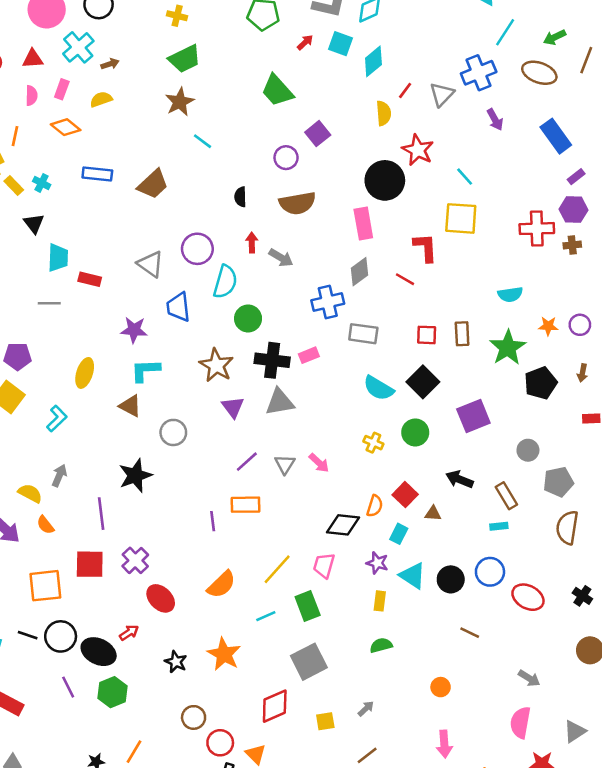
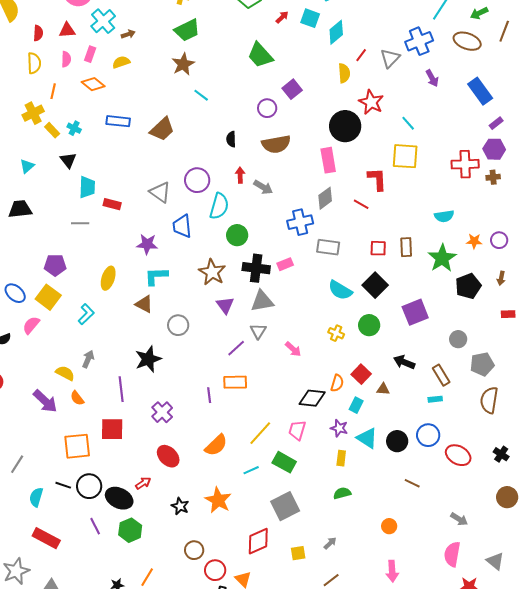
gray triangle: (285, 464) -> (258, 331), moved
purple cross: (135, 560) -> (162, 412), moved
green rectangle: (308, 606) -> (284, 462), turned -40
gray triangle: (575, 731) -> (495, 561), turned -48

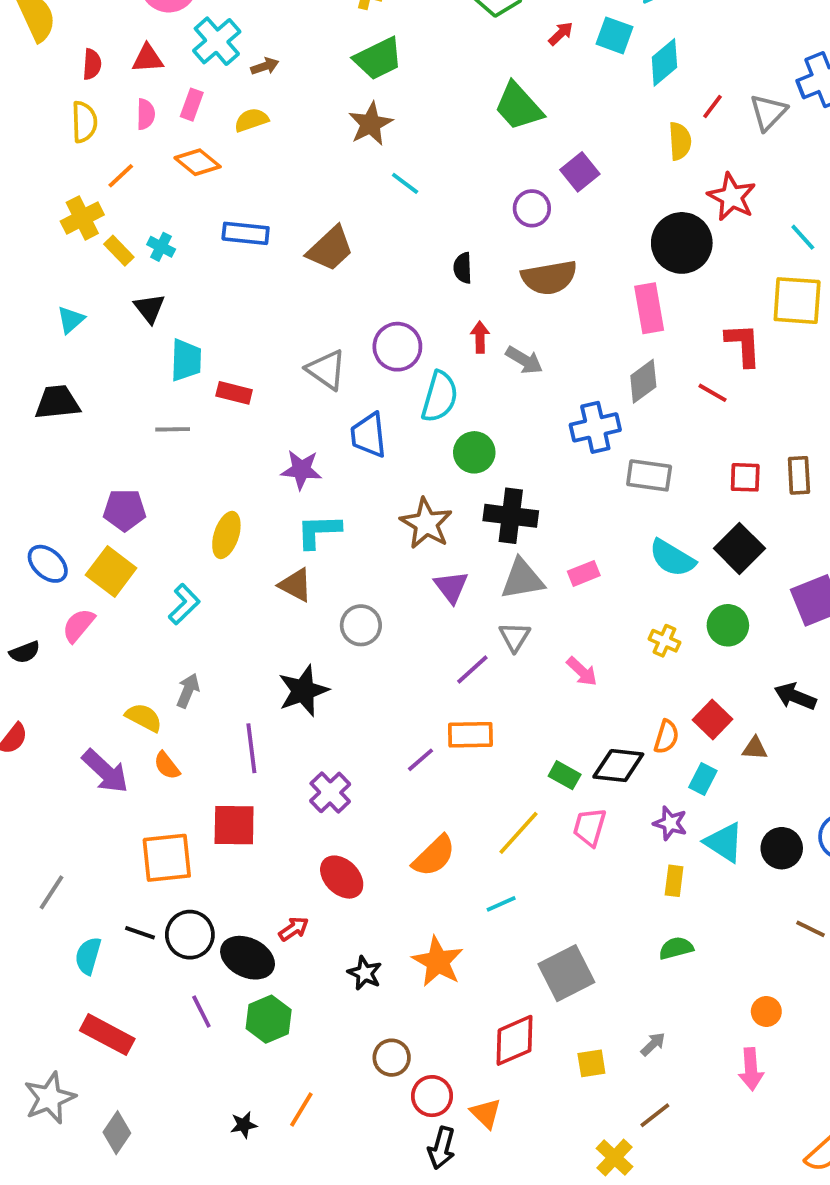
orange line: (53, 91) -> (121, 176), turned 35
pink rectangle: (285, 264) -> (584, 573), moved
purple line: (209, 395) -> (420, 760), turned 56
green rectangle: (284, 462) -> (565, 775), moved, size x0.7
pink arrow: (392, 571) -> (751, 1069), moved

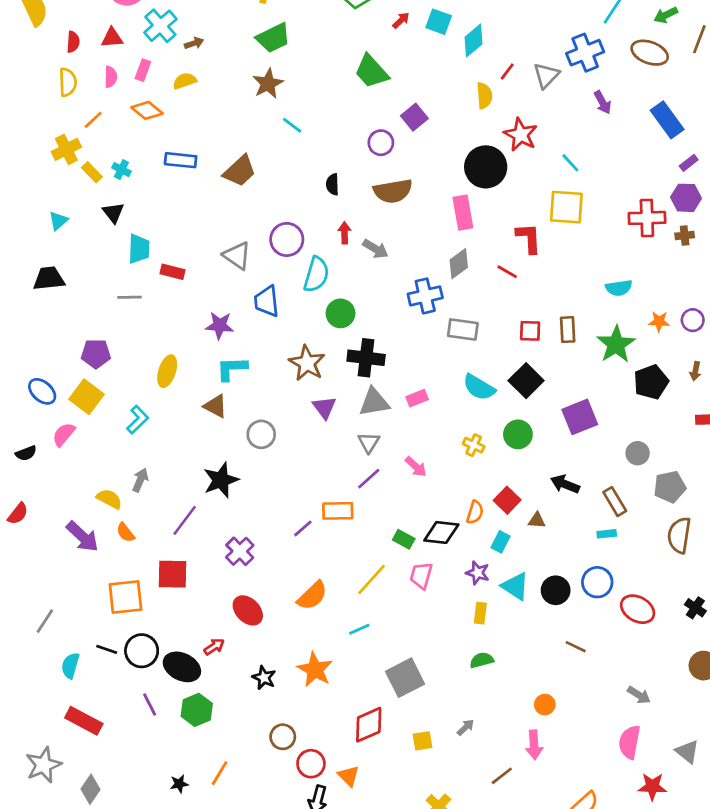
purple line: (472, 669) -> (369, 479), moved
purple line: (251, 748) -> (185, 520), turned 44
brown line: (655, 1115) -> (502, 776), moved

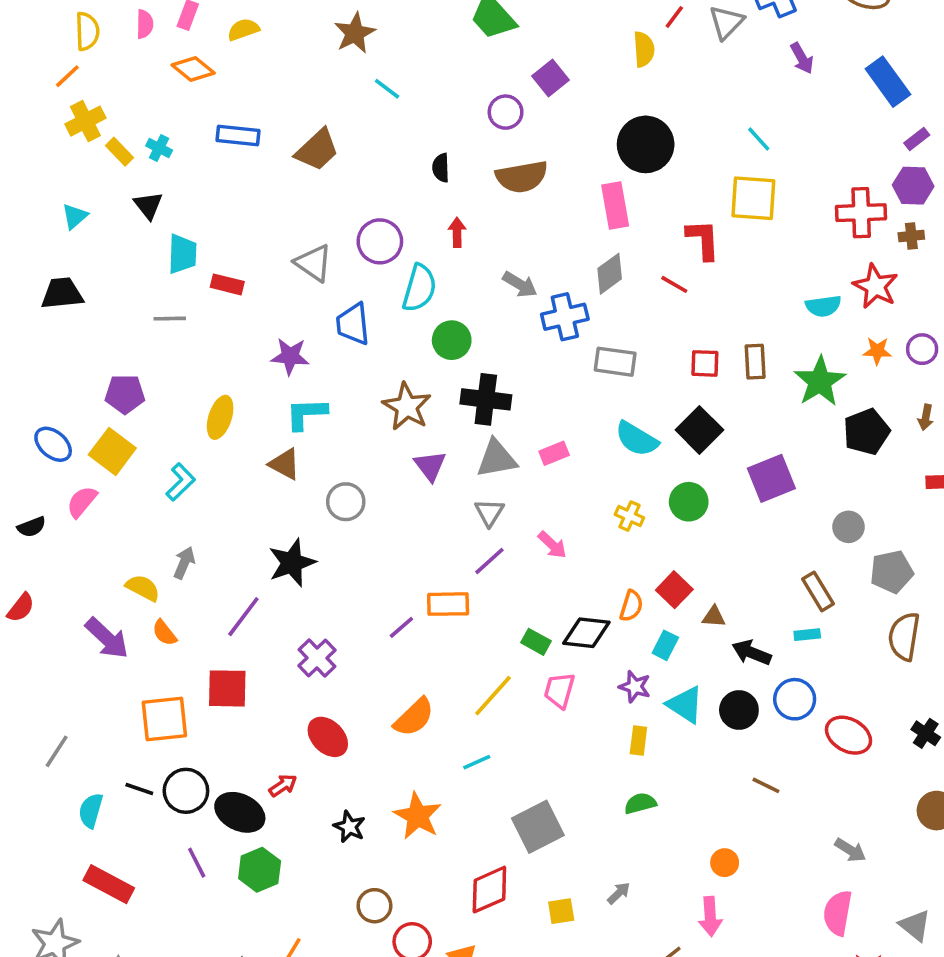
orange line: (93, 120) -> (67, 76), moved
red star: (521, 135) -> (875, 286), moved
gray arrow: (375, 249) -> (520, 284), moved
black arrow: (565, 484) -> (752, 653), moved

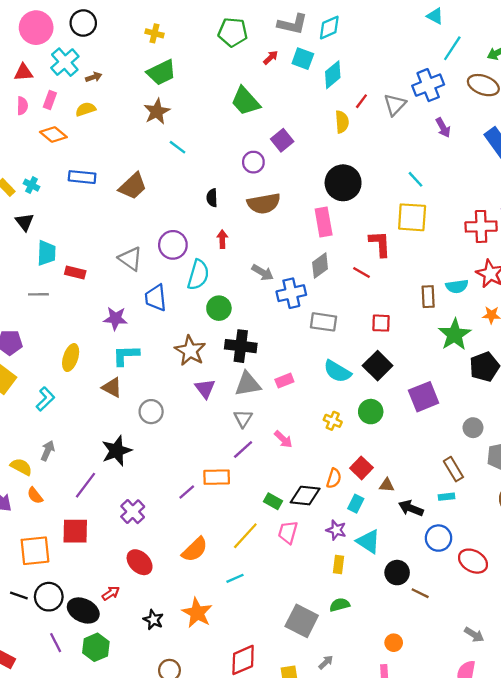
brown rectangle: (755, 362) -> (428, 297), moved
black circle: (739, 710) -> (397, 573), moved
gray square: (538, 827) -> (302, 621), moved, turned -36

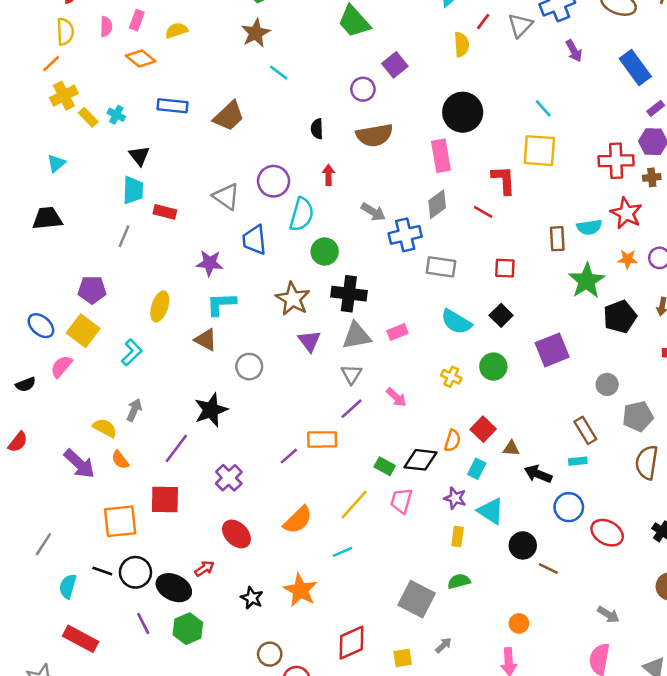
black triangle: (25, 222) -> (139, 156), moved
gray line: (38, 294) -> (124, 236), turned -66
black square: (378, 366) -> (501, 315), size x0.7

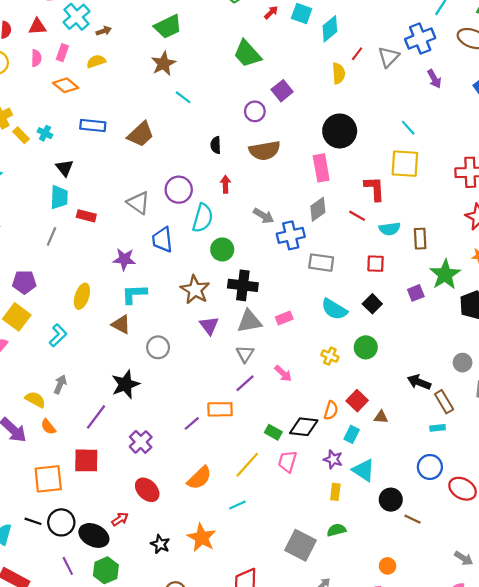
cyan semicircle: (589, 227) -> (390, 229), moved
purple square: (552, 350) -> (416, 293), moved, size x0.6
black arrow: (538, 474) -> (419, 382), moved

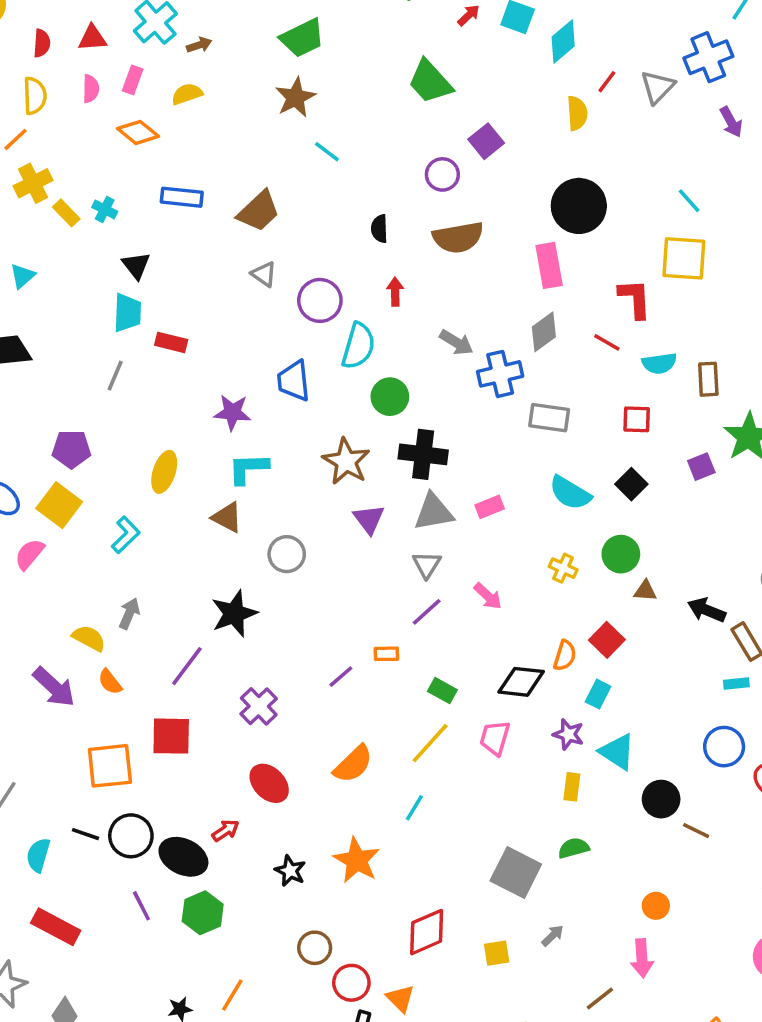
gray triangle: (138, 203) -> (264, 274), moved, size x0.7
orange rectangle: (220, 409) -> (386, 654), size x0.6
brown triangle: (381, 417) -> (645, 591), moved
green rectangle: (273, 432) -> (442, 691), moved
cyan line: (237, 505) -> (414, 808), turned -35

